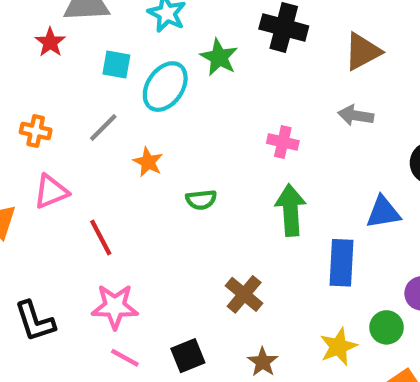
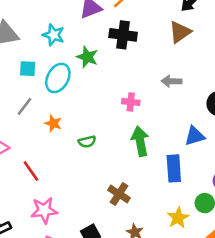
brown triangle: (363, 52) -> (180, 32), moved

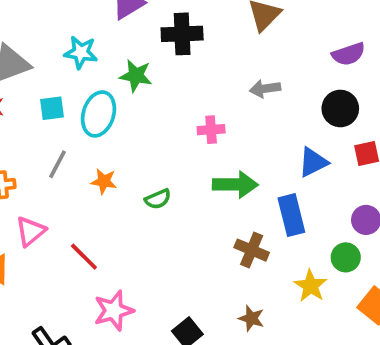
green arrow: (140, 141) -> (235, 184), turned 112
brown cross: (119, 194) -> (252, 250), moved

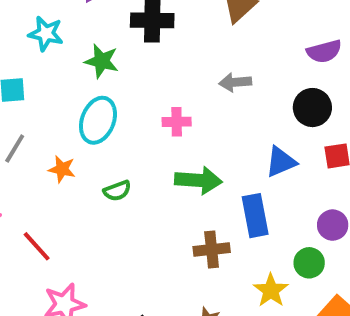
cyan ellipse: (99, 114) -> (98, 120), moved
brown cross: (252, 250) -> (212, 250), turned -32

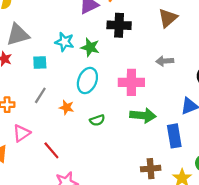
cyan star: (46, 34) -> (64, 42), moved
pink cross: (177, 122) -> (131, 82), size x1.6
brown cross: (212, 250) -> (151, 169), moved

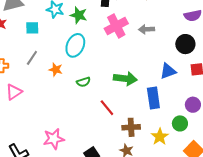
pink cross: (131, 82) -> (116, 26), moved, turned -30
red line: (51, 150) -> (107, 108), moved

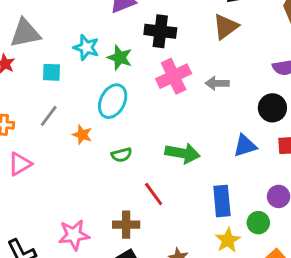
blue rectangle: (153, 98) -> (222, 201), moved
brown cross: (131, 127) -> (126, 225), moved

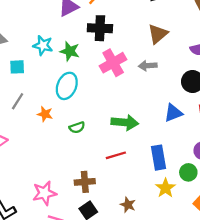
brown triangle: (226, 27) -> (158, 34), moved
red line: (154, 194) -> (116, 155), moved, turned -66

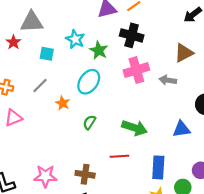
green semicircle: (77, 127) -> (89, 122), turned 128

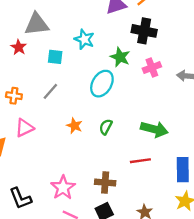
green star: (99, 50) -> (120, 57), moved
pink cross: (136, 70) -> (152, 68), size x0.7
orange star: (63, 103) -> (74, 126), moved
pink star: (45, 176) -> (63, 188), turned -30

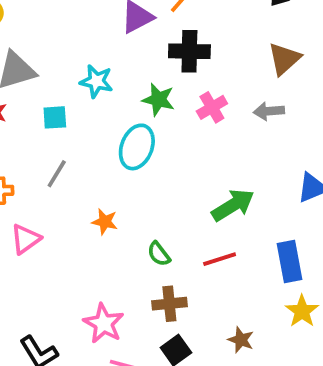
green semicircle: (106, 127) -> (159, 254), moved, turned -56
green arrow: (154, 129) -> (233, 205), turned -36

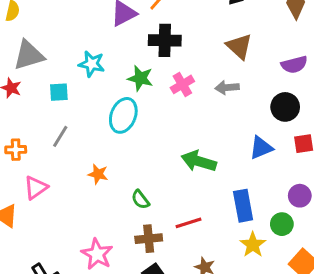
brown triangle: (284, 59) -> (239, 46), turned -36
green arrow: (233, 205) -> (199, 161), turned -132
red line: (220, 259) -> (189, 223), moved

